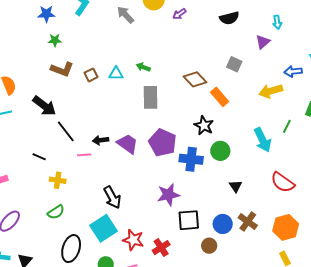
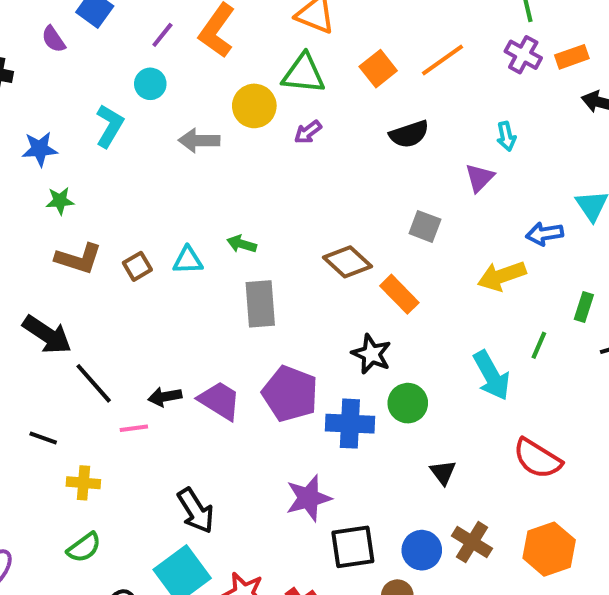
gray arrow: (125, 15) -> (199, 141), turned -42

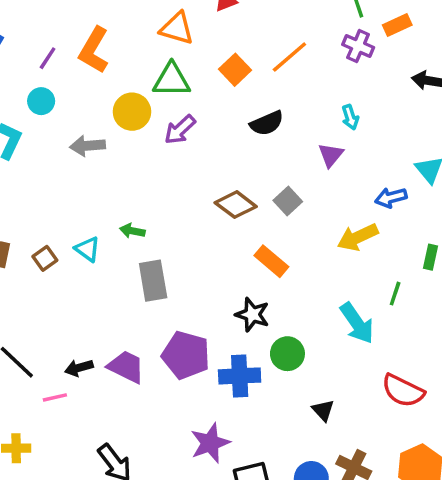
orange rectangle: (572, 57) -> (397, 25), moved
purple arrow: (308, 132) -> (180, 130), size x1.4
gray square: (425, 226) -> (288, 201), turned 32
cyan triangle: (188, 260) -> (87, 249), turned 44
brown diamond: (348, 262) -> (236, 205), moved

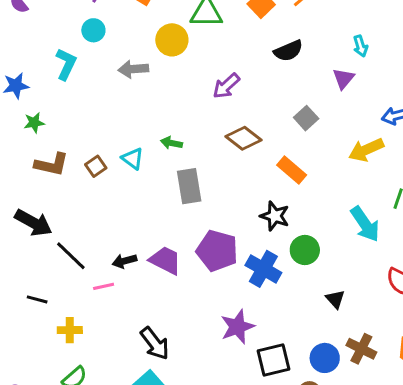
purple arrow: (180, 130) -> (226, 86), moved
brown diamond: (236, 205) -> (244, 138), moved
blue cross: (240, 376) -> (263, 269), turned 32

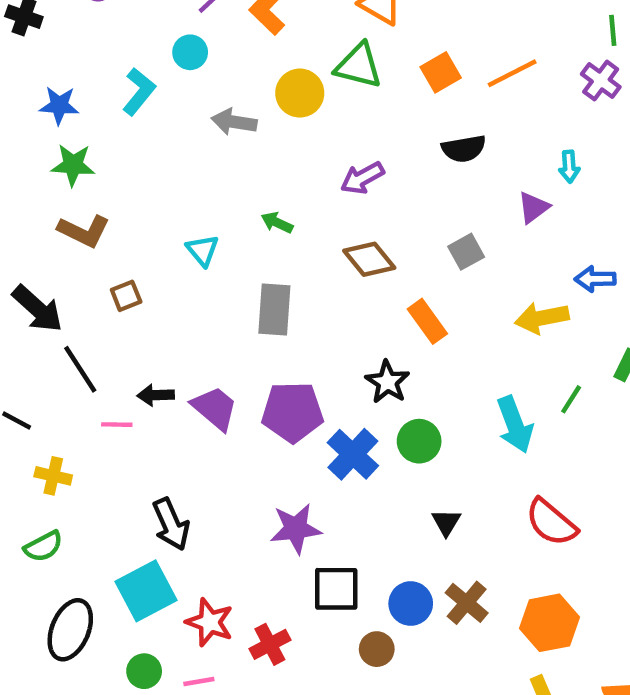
green star: (34, 123) -> (73, 165), size x1.4
green arrow: (171, 143) -> (277, 223), moved
brown square: (96, 166) -> (126, 296), moved
purple pentagon: (217, 251) -> (293, 412), turned -30

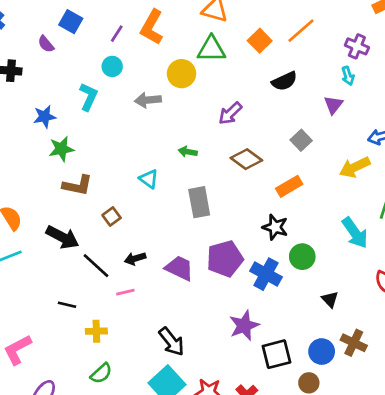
purple cross: (601, 81) -> (357, 46), moved
orange rectangle: (427, 321) -> (289, 186), turned -70
black arrow: (156, 395) -> (135, 259), moved

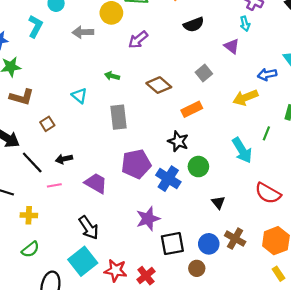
purple triangle: (333, 105) -> (232, 46), turned -35
purple arrow: (230, 113) -> (138, 40), moved
purple trapezoid: (179, 268) -> (96, 183), moved

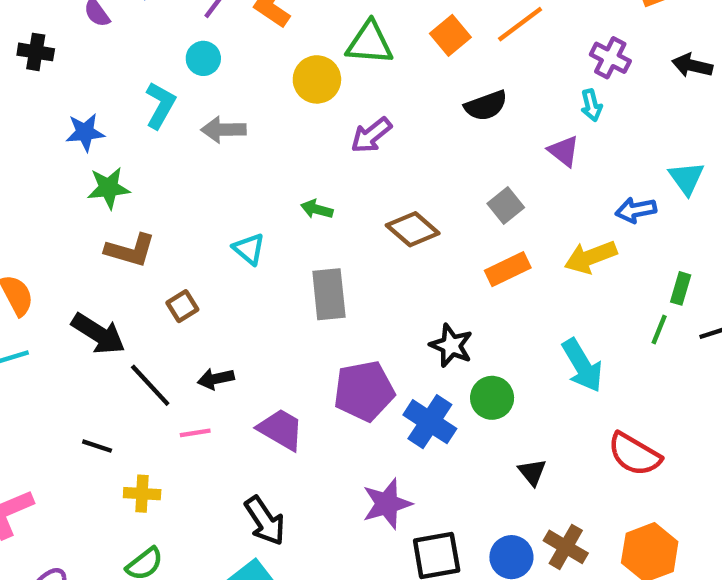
gray arrow: (83, 32) -> (223, 130), moved
orange rectangle: (192, 109) -> (508, 269), moved
green line: (266, 133) -> (659, 330), moved

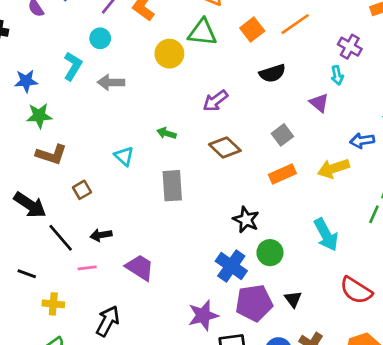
purple arrow: (371, 135) -> (215, 101), moved
purple pentagon: (364, 391) -> (254, 303), moved
black arrow: (265, 521) -> (108, 321), moved, turned -120

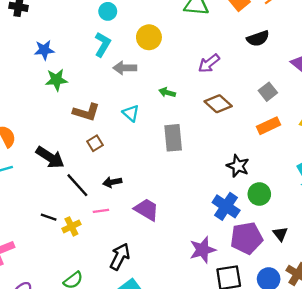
yellow circle: (169, 54) -> (149, 37), moved
cyan L-shape: (73, 66) -> (103, 44), moved
gray arrow: (111, 82) -> (125, 68), moved
brown L-shape: (51, 154) -> (86, 112), moved
yellow cross: (53, 304) -> (71, 226), moved, turned -30

